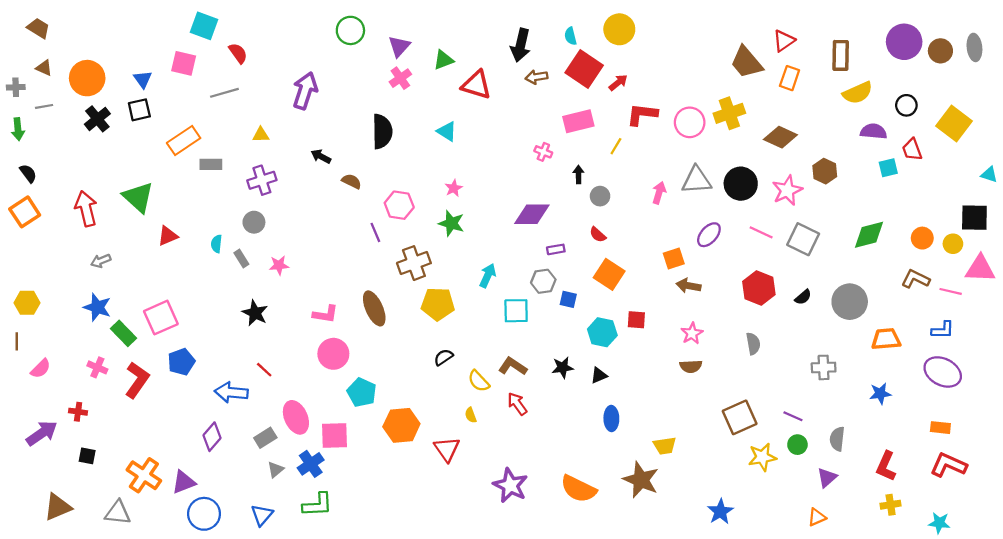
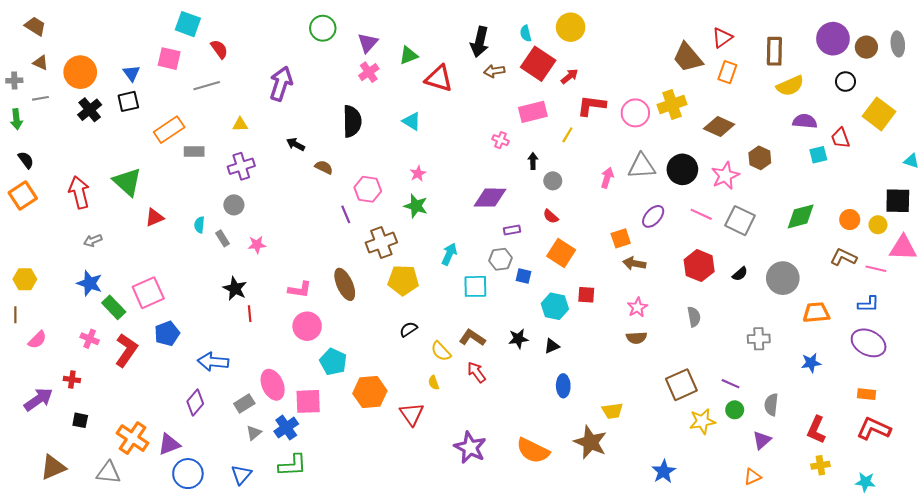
black circle: (906, 105) -> (846, 82), moved
red line: (264, 370) -> (250, 314), moved, turned 42

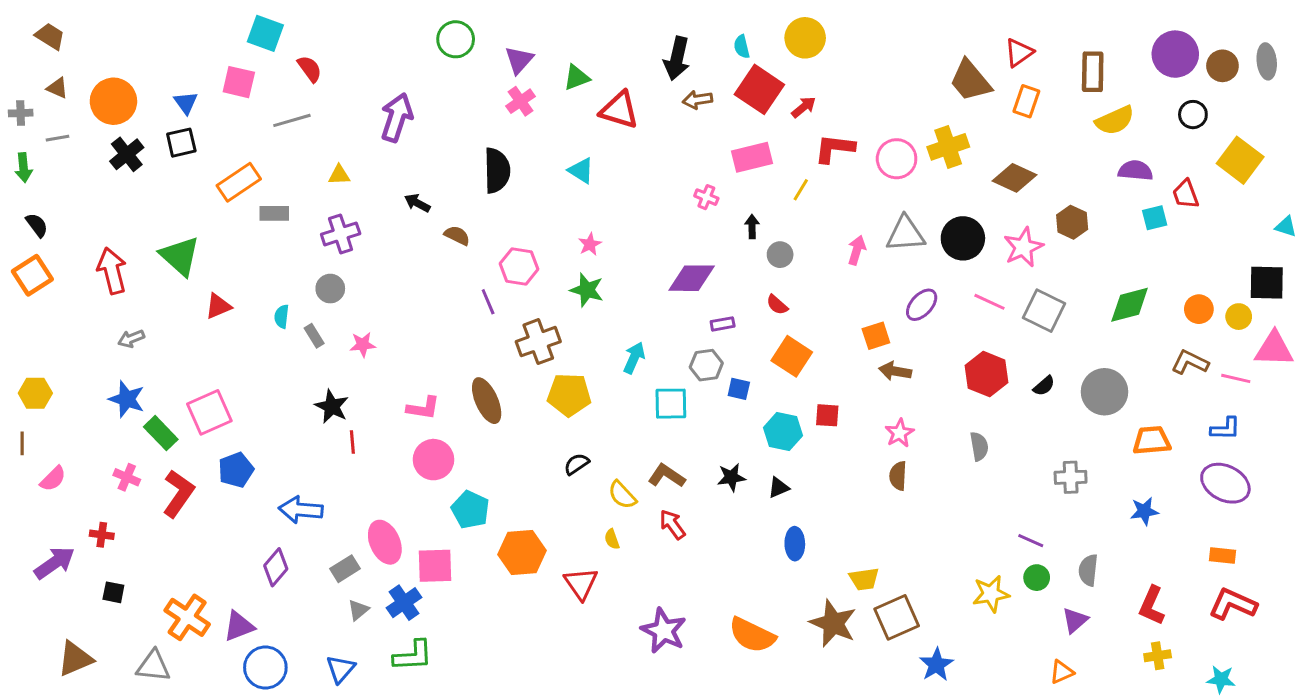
brown semicircle: (636, 338) -> (898, 476), turned 96
brown square: (681, 385) -> (897, 617), moved

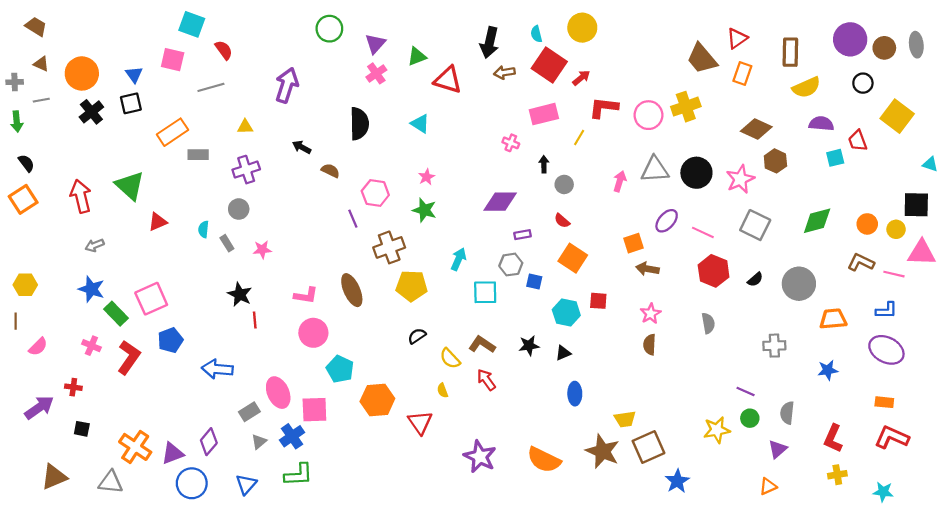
brown diamond: (1015, 178) -> (756, 129), moved
pink line: (989, 302) -> (703, 232), moved
purple diamond: (276, 567) -> (209, 442), moved

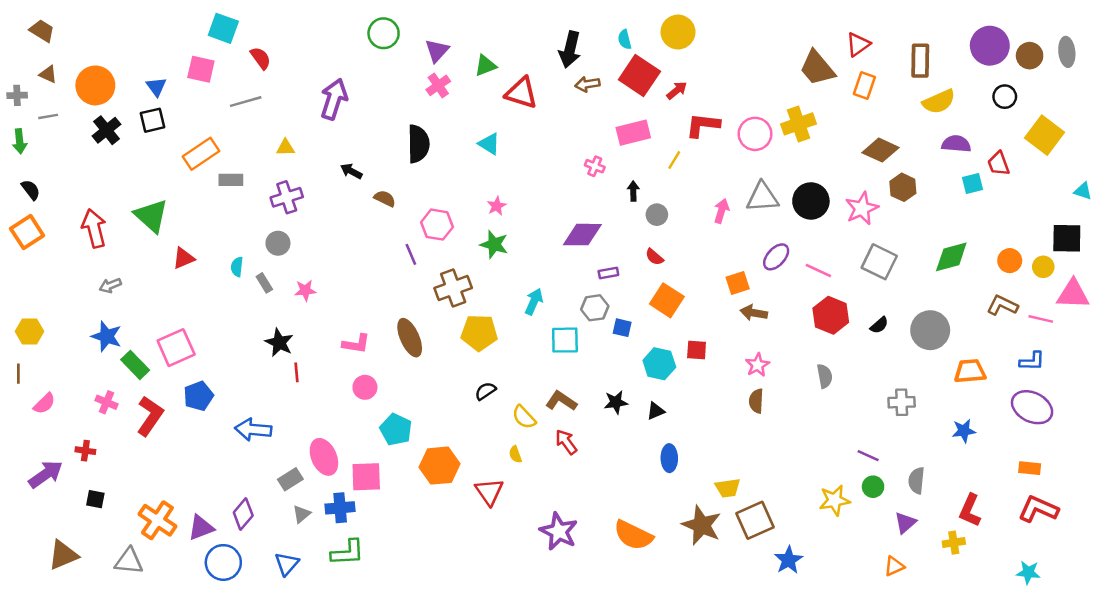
pink circle: (313, 333) -> (365, 387), size x0.7
blue cross: (292, 436) -> (340, 508), turned 30
yellow cross: (837, 475) -> (954, 543), moved

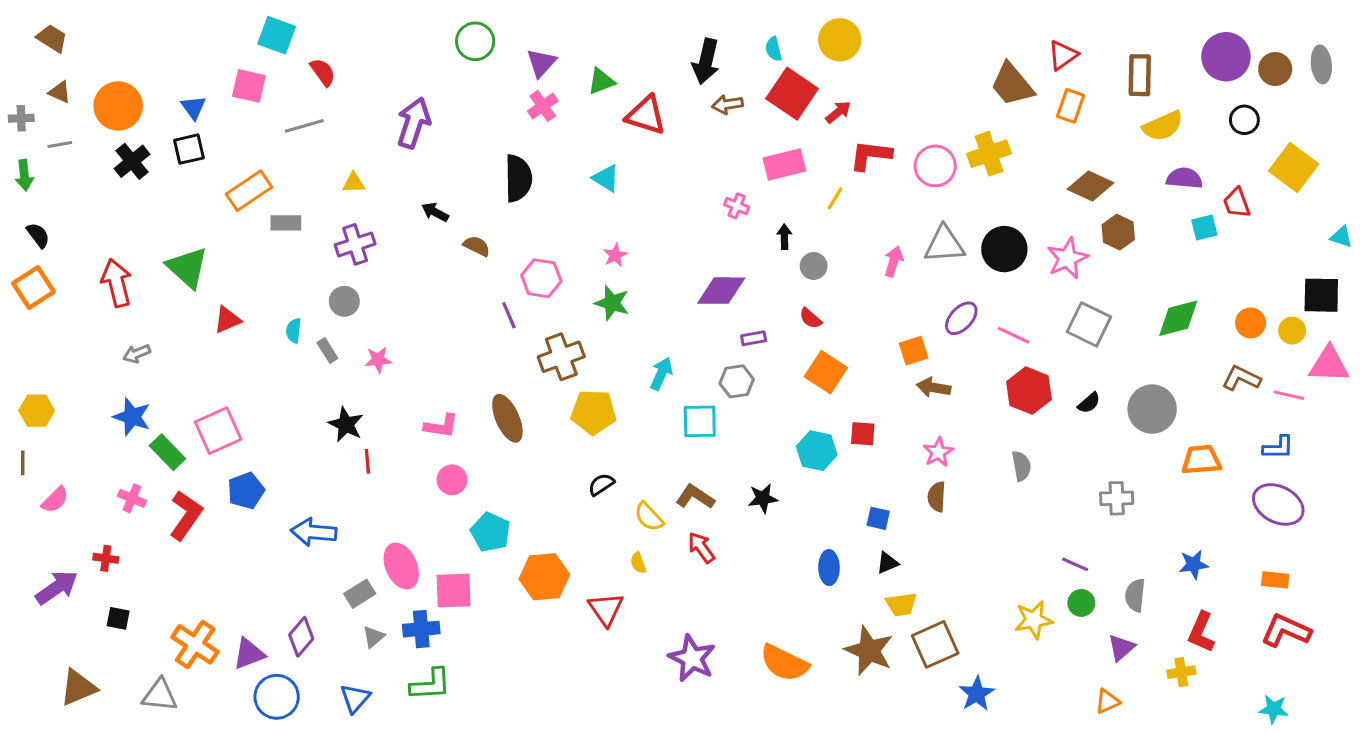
blue square: (622, 328) -> (878, 518), moved
black triangle: (656, 411) -> (887, 563), moved
blue star: (964, 431) -> (1194, 564), moved

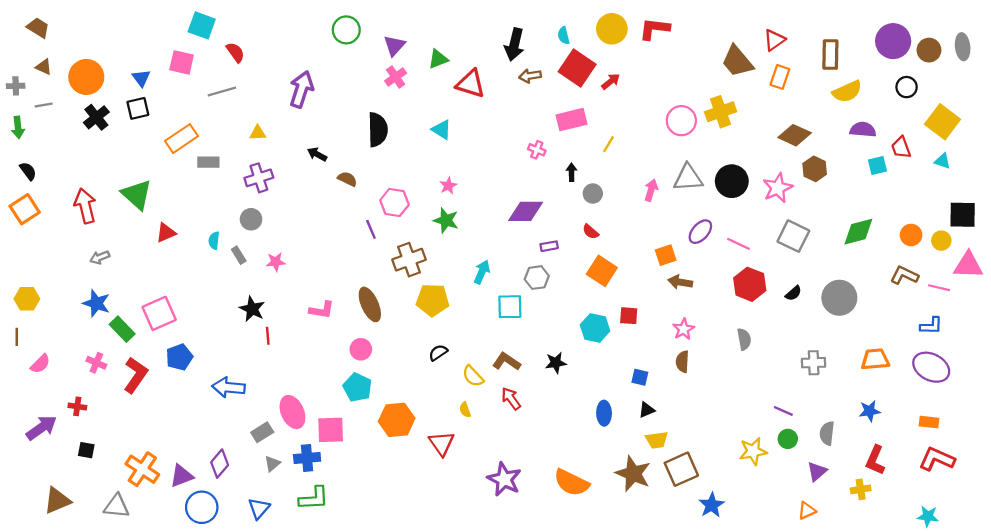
red L-shape: (871, 155) -> (654, 29), moved
cyan triangle: (1341, 237) -> (942, 161), moved
orange trapezoid: (1201, 460) -> (875, 359), moved
pink circle: (452, 480) -> (361, 349), moved

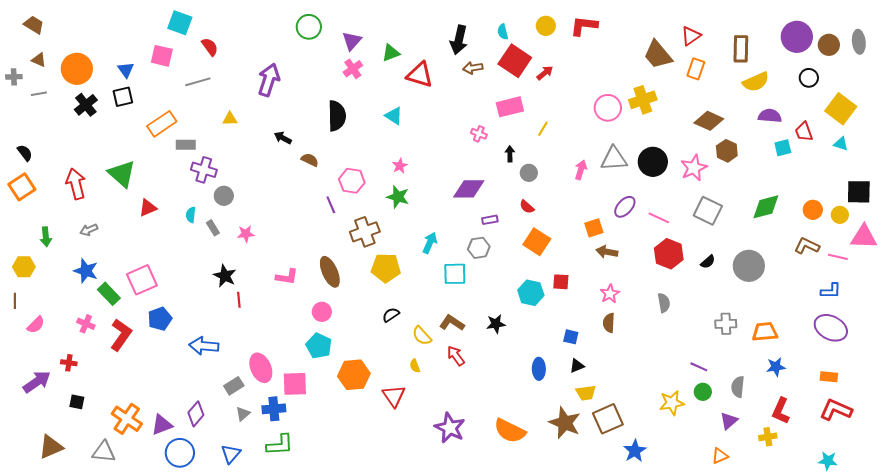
yellow circle: (612, 29) -> (546, 26), size x0.7
green arrow: (18, 127) -> (46, 237), moved
purple cross: (259, 178) -> (204, 170), moved, turned 35
orange trapezoid: (875, 359) -> (765, 332), moved

